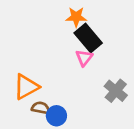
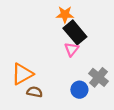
blue circle: (56, 116) -> (79, 90), moved

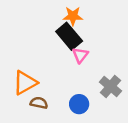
black rectangle: (75, 32) -> (69, 36), moved
blue circle: (79, 90) -> (79, 104), moved

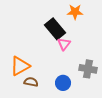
orange star: (73, 16) -> (75, 12), moved
gray cross: (110, 87) -> (88, 69), turned -30

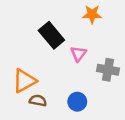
black rectangle: (55, 29) -> (51, 35), moved
gray cross: (88, 69) -> (108, 70), moved

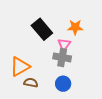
orange star: (92, 14) -> (75, 27), moved
gray cross: (108, 70) -> (62, 57), moved

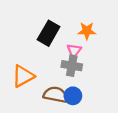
black rectangle: (42, 29) -> (49, 33), turned 70
brown semicircle: (31, 83) -> (56, 95), moved, size x1.5

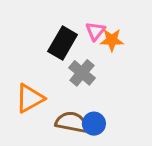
pink triangle: (74, 51) -> (95, 31), moved
gray cross: (72, 66) -> (82, 73), moved, turned 30

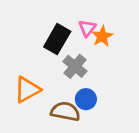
orange star: (112, 40) -> (102, 36), turned -30
blue circle: (94, 124) -> (86, 99), moved

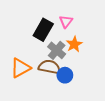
orange star: (102, 36) -> (74, 44), moved
brown semicircle: (65, 111) -> (49, 67), moved

